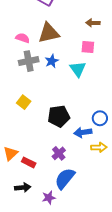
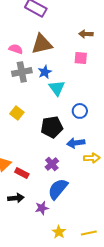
cyan triangle: (78, 69) -> (57, 88), moved
blue circle: (100, 118) -> (80, 111), moved

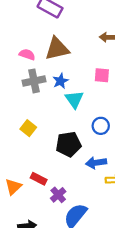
pink square: (81, 58) -> (102, 75), moved
purple cross: (52, 164) -> (58, 195), moved
red rectangle: (22, 173) -> (39, 179), moved

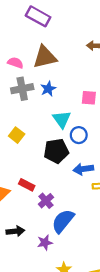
pink square: (102, 75) -> (89, 98), moved
cyan triangle: (74, 99) -> (62, 119), moved
blue circle: (101, 126) -> (79, 135), moved

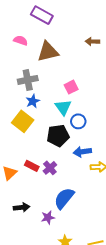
pink semicircle: (15, 63) -> (21, 40), moved
blue star: (48, 89) -> (33, 101), moved
pink square: (89, 98) -> (71, 87), moved, turned -32
yellow square: (17, 135) -> (23, 121), size x1.5
purple cross: (46, 201) -> (50, 168), moved

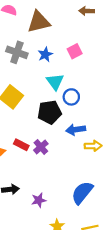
gray cross: (28, 80) -> (17, 52), turned 30
pink square: (71, 87) -> (75, 51), moved
blue star: (33, 101) -> (45, 54), moved
blue semicircle: (64, 198) -> (82, 193), moved

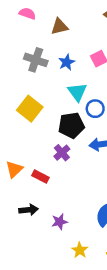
brown triangle: (39, 22) -> (59, 27), size x0.7
red rectangle: (21, 145) -> (40, 176), moved
purple cross: (41, 147) -> (62, 153), moved

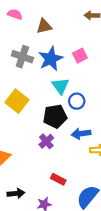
blue star: (67, 62) -> (51, 59), size x1.6
red rectangle: (40, 176) -> (58, 179), moved

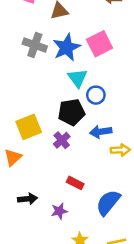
pink square: (80, 56) -> (100, 44), size x1.5
yellow square: (17, 101) -> (29, 127), moved, turned 30

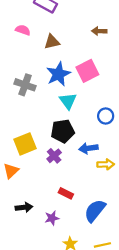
gray cross: (35, 45) -> (25, 85), moved
blue circle: (96, 95) -> (106, 116), moved

